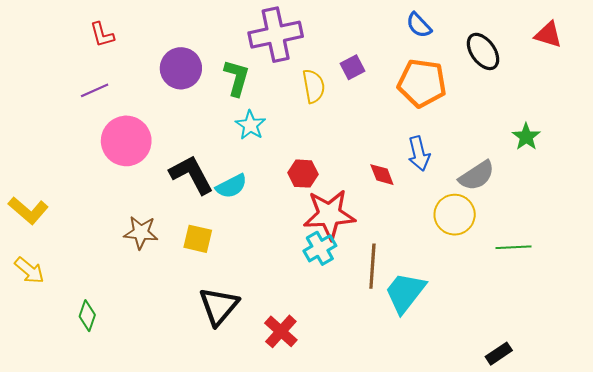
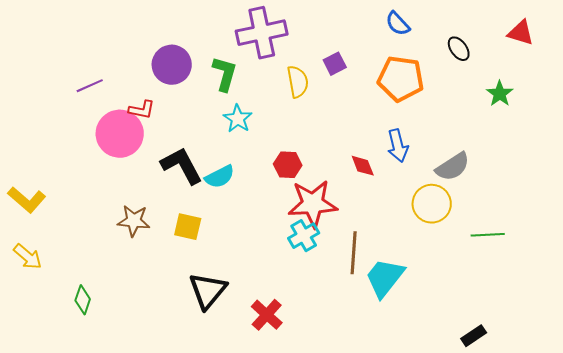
red L-shape: (102, 35) -> (142, 110), moved, turned -64
black ellipse: (483, 51) -> (459, 49), size x0.7
green star: (526, 137) -> (500, 94), moved

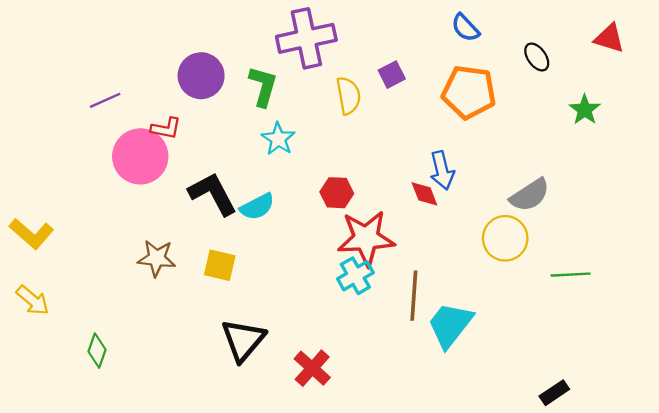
blue arrow: (398, 146) -> (442, 170), moved

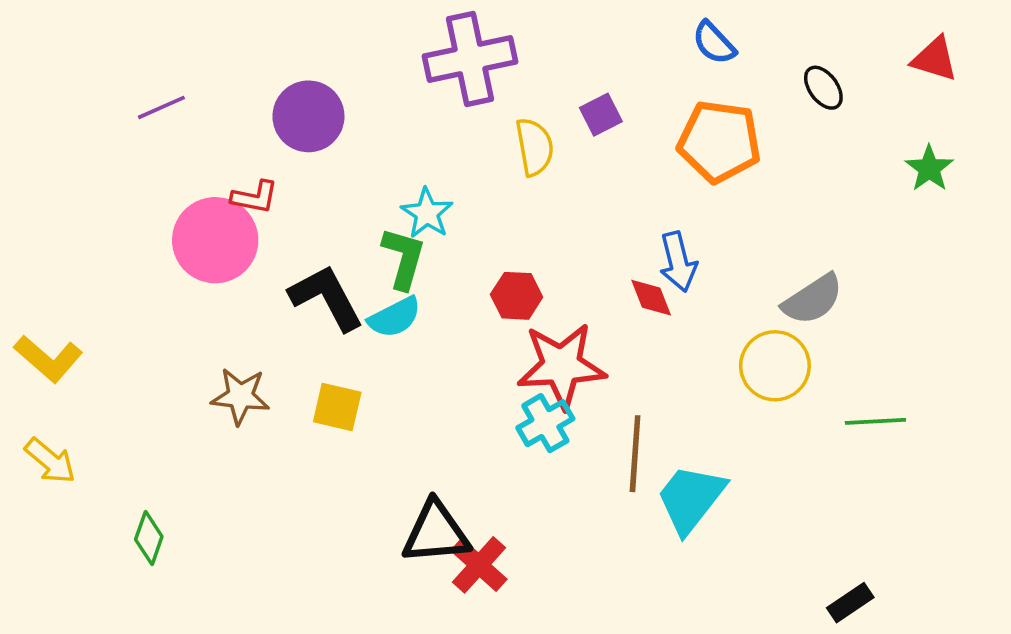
green L-shape: (263, 86) -> (404, 258), moved
purple line: (105, 100) -> (161, 107), moved
green star: (585, 110) -> (929, 168), moved
black triangle: (243, 340) -> (436, 533), moved, turned 45

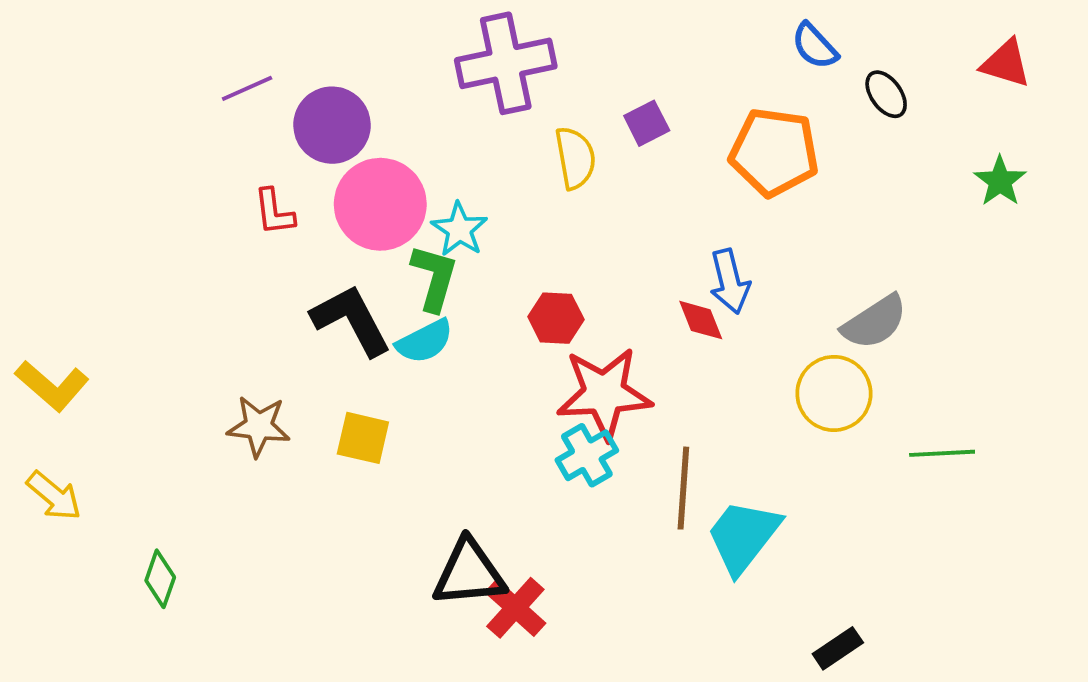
blue semicircle: (714, 43) -> (815, 46), moved
purple line: (161, 107) -> (247, 88), moved
red L-shape: (255, 197) -> (274, 212), turned 72
pink circle: (215, 240) -> (380, 204), moved
black rectangle: (850, 603) -> (838, 648), moved

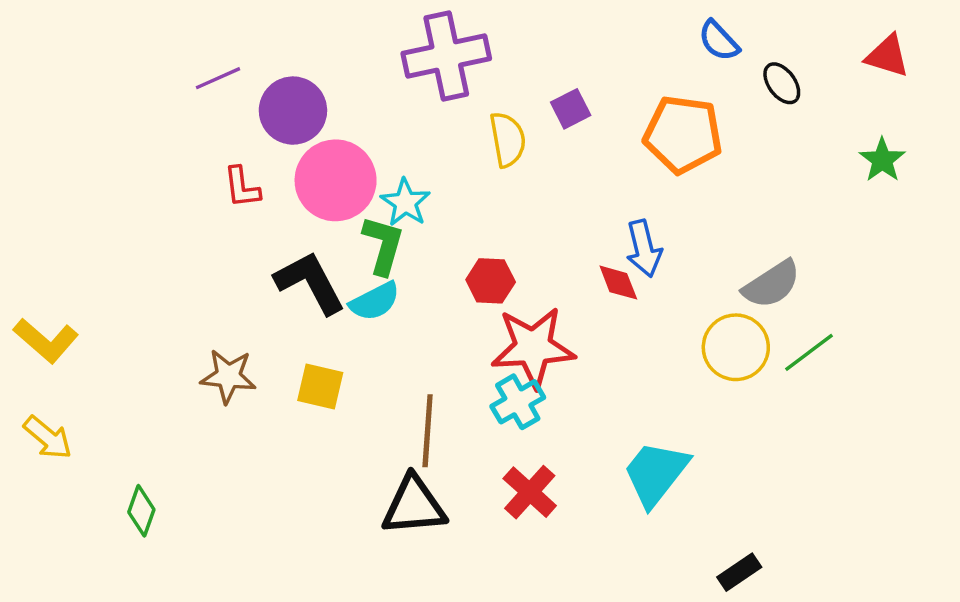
green line: (942, 453) -> (809, 352), moved, turned -34
brown line: (683, 488) -> (428, 431), moved
red cross: (515, 608) -> (530, 492), moved

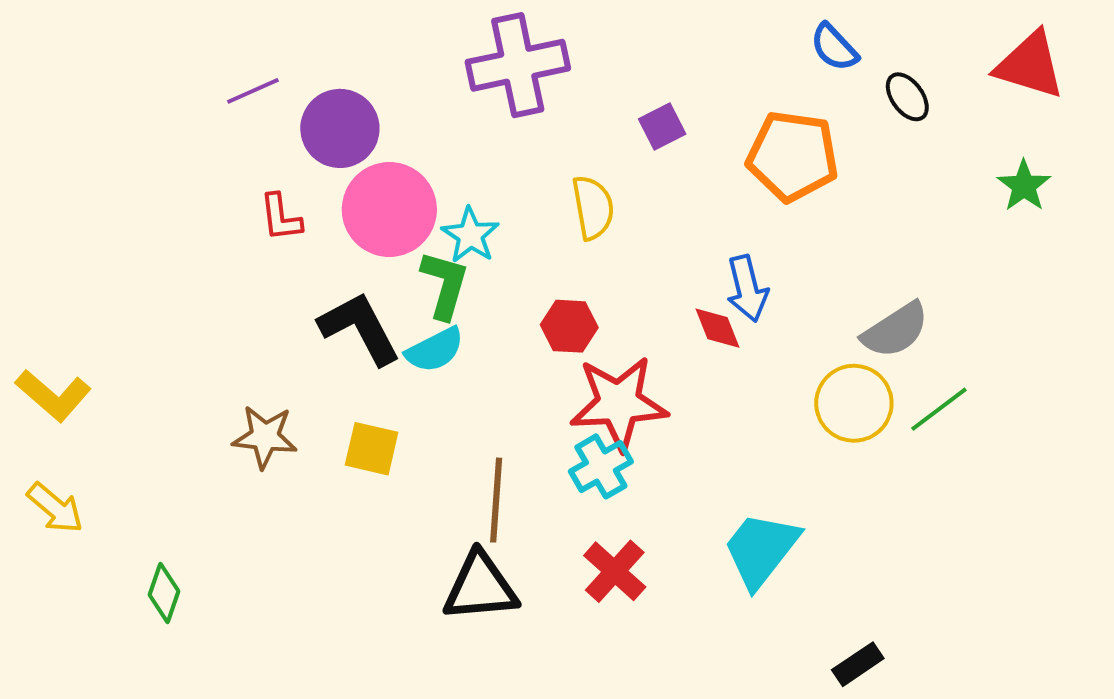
red triangle: (887, 56) -> (1030, 65), size x1.4
yellow semicircle: (508, 139) -> (593, 208), moved

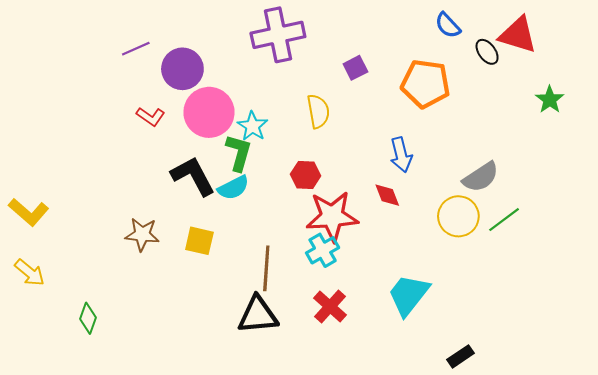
red triangle: (1030, 65) -> (518, 35), moved
red L-shape: (281, 217) -> (151, 117), turned -48
red diamond: (718, 328) -> (387, 195), moved

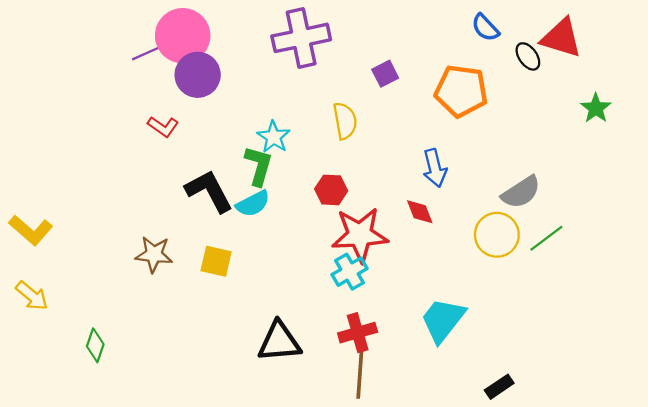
pink circle: (209, 112) -> (183, 36), moved
brown line: (266, 268) -> (360, 374), moved
red cross: (330, 307) -> (358, 333), turned 32

